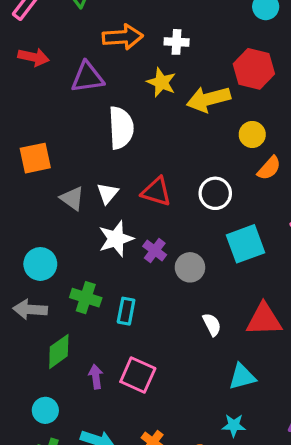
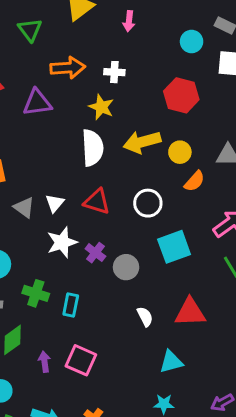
yellow arrow: (208, 99) -> (142, 142), moved
white semicircle: (121, 128) -> (93, 148), moved

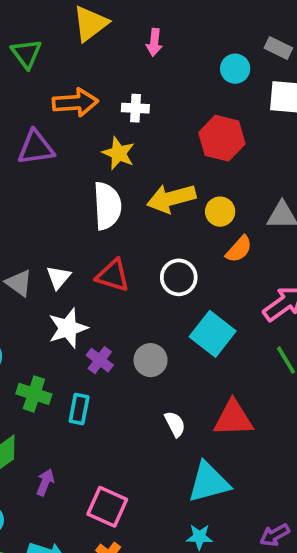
cyan square: (174, 247) -> (213, 334), turned -32
purple cross: (95, 253) -> (100, 360), moved
pink square: (81, 360) -> (107, 507), moved
purple arrow: (45, 362) -> (45, 482), turned 30
cyan triangle: (171, 362) -> (209, 482), size x1.4

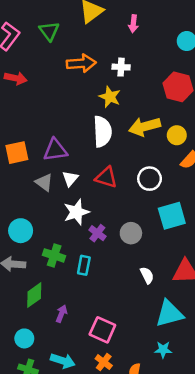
purple triangle: (36, 148) -> (55, 150), moved
cyan square: (213, 334) -> (172, 216), turned 36

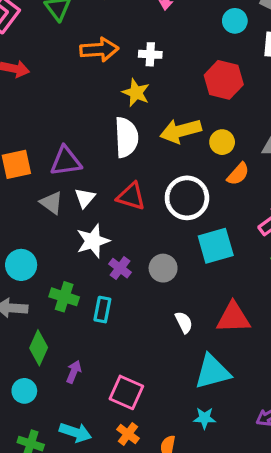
white circle: (150, 179) -> (187, 198), size x1.4
green diamond: (34, 295) -> (39, 348), turned -30
cyan circle: (24, 338) -> (24, 391), moved

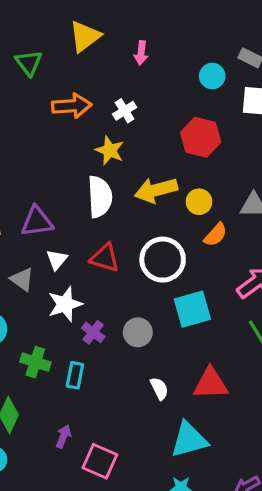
white cross: (150, 54) -> (125, 111), turned -35
gray triangle: (51, 203) -> (22, 279), moved
purple arrow: (74, 372) -> (63, 436), moved

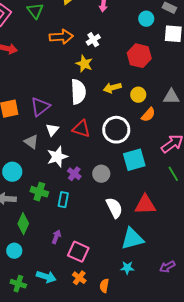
yellow arrow: (156, 190) -> (112, 88), size x0.7
purple triangle: (37, 222) -> (40, 107), turned -30
white semicircle: (159, 389) -> (114, 208), size x1.5

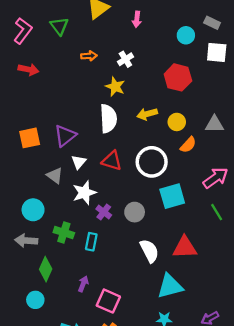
orange arrow: (61, 37) -> (89, 56), size x0.6

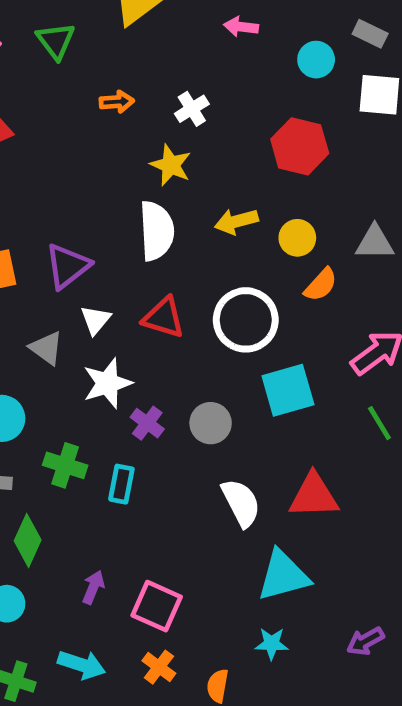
pink arrow: (137, 19) -> (241, 27), moved, turned 91
purple arrow: (83, 284) -> (93, 587), moved

